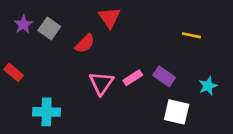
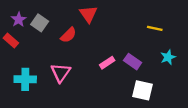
red rectangle: (14, 72) -> (11, 41), moved
pink triangle: (101, 83) -> (61, 73), moved
cyan star: (208, 86) -> (168, 57), moved
cyan cross: (47, 112) -> (25, 79), moved

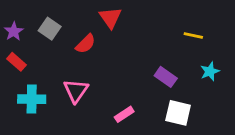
purple star: (19, 20) -> (14, 31), moved
red rectangle: (11, 41) -> (16, 62), moved
pink rectangle: (107, 63) -> (124, 114), moved

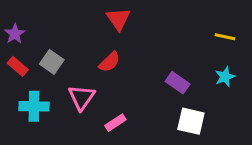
gray square: (50, 29) -> (52, 62), moved
yellow line: (193, 36) -> (225, 37), moved
red semicircle: (86, 44) -> (110, 62), moved
pink rectangle: (124, 114) -> (115, 123), moved

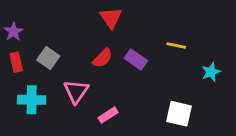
yellow line: (225, 37) -> (176, 46), moved
red rectangle: (18, 66) -> (16, 62), turned 36
purple rectangle: (178, 83) -> (136, 59), moved

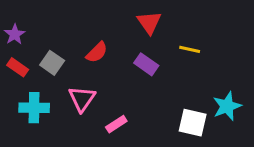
red triangle: (111, 18) -> (149, 22), moved
red semicircle: (103, 58) -> (97, 52), moved
red rectangle: (16, 62) -> (18, 67), turned -42
cyan star: (211, 72) -> (227, 106), moved, size x1.4

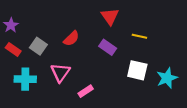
white square: (193, 123) -> (137, 70), moved

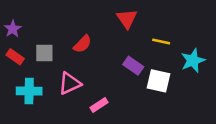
gray square: (38, 46) -> (44, 53), turned -35
purple rectangle: (108, 47) -> (133, 66), moved
pink triangle: (60, 73) -> (70, 83), turned 30
cyan star: (167, 78) -> (193, 61), moved

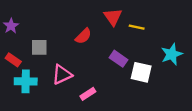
yellow line: (161, 42) -> (137, 27), moved
red semicircle: (82, 44) -> (83, 36), moved
red rectangle: (15, 57) -> (13, 60), moved

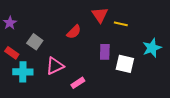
gray square: (39, 47) -> (35, 42), turned 35
purple rectangle: (118, 59) -> (105, 52), turned 56

